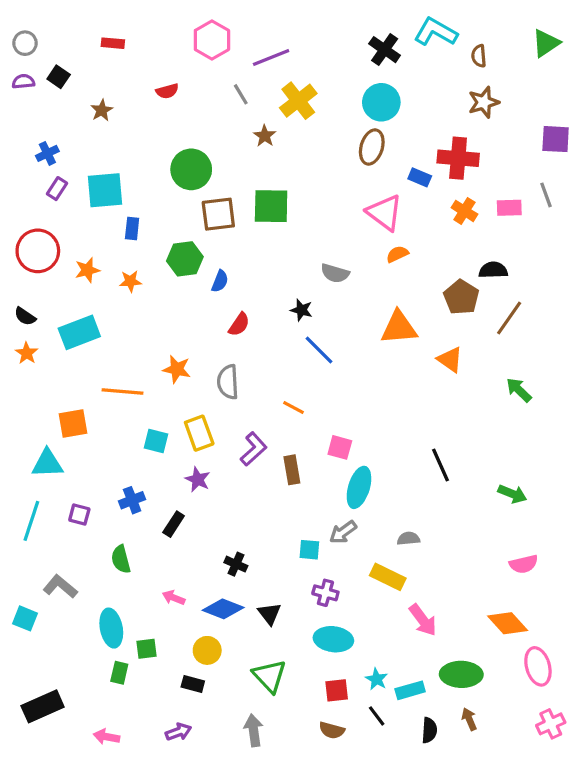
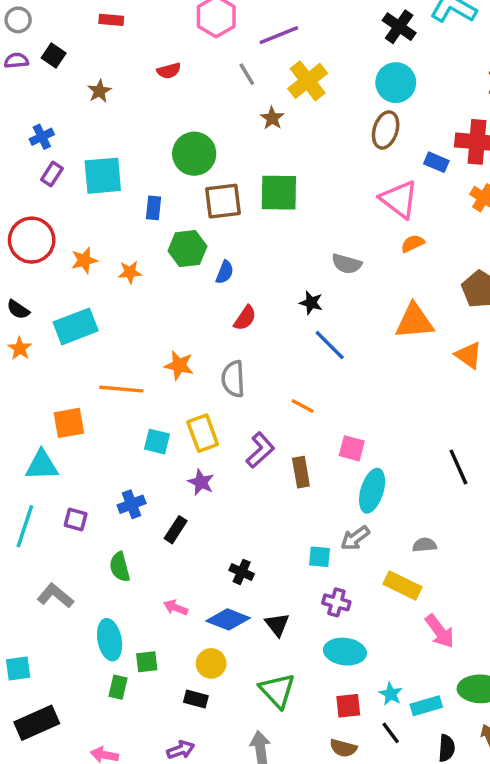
blue rectangle: (132, 229) -> (154, 208), moved
cyan square: (25, 618) -> (18, 669), moved, turned -30

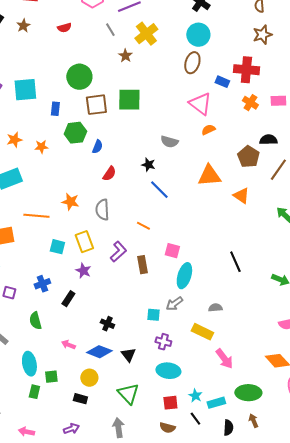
brown star: (99, 91) -> (23, 26), moved

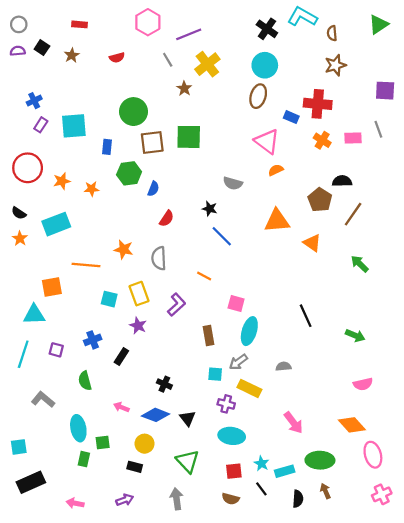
brown rectangle: (142, 265) -> (209, 336), moved
yellow rectangle: (202, 332) -> (249, 388), moved

